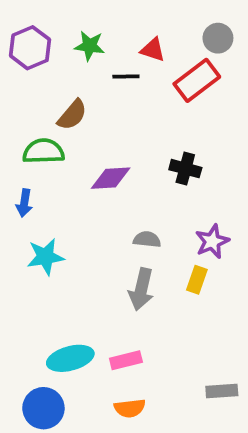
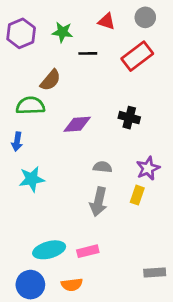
gray circle: (218, 38) -> (145, 17), moved
red triangle: (153, 50) -> (107, 21), moved
orange semicircle: (130, 408) -> (72, 285), moved

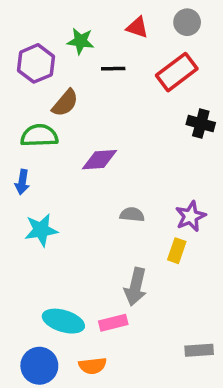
purple hexagon: (21, 33) -> (36, 63), moved
black cross: (129, 118) -> (201, 124), moved
gray arrow: (99, 202) -> (136, 287), moved
cyan ellipse: (49, 250) -> (63, 321), turned 32

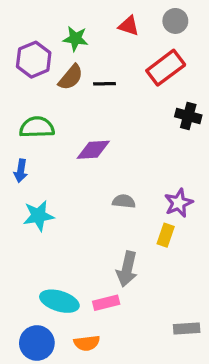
black line: (113, 69) -> (104, 84), moved
brown semicircle: (65, 103) -> (71, 77), moved

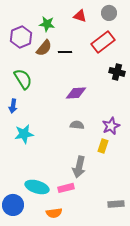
green semicircle: (37, 127) -> (23, 79), turned 60
purple diamond: (93, 150) -> (76, 93), moved
blue circle: (37, 343) -> (13, 205), moved

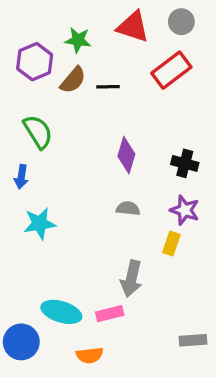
red triangle: (80, 16) -> (133, 27), size x1.5
black cross: (117, 72) -> (185, 163), moved
purple diamond: (76, 93) -> (126, 155), turned -70
purple star: (111, 126) -> (185, 210), turned -30

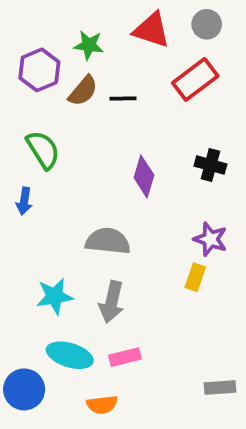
black cross: (185, 163) -> (210, 165), moved
gray semicircle: (128, 208) -> (108, 241), moved, size x1.6
cyan star: (40, 223) -> (55, 296), moved
gray arrow: (131, 279) -> (112, 302), moved

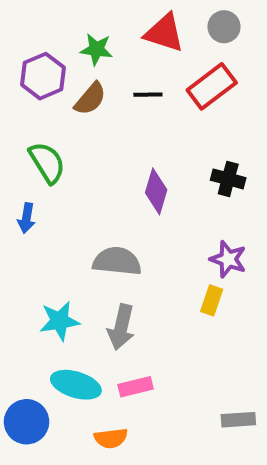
black line: (123, 98) -> (148, 95), moved

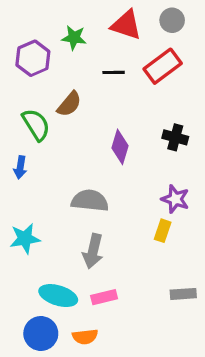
brown semicircle: (90, 99) -> (69, 104), moved
cyan star: (59, 321) -> (25, 239), moved
gray rectangle: (238, 420) -> (183, 294), moved
blue circle: (27, 422) -> (41, 334), moved

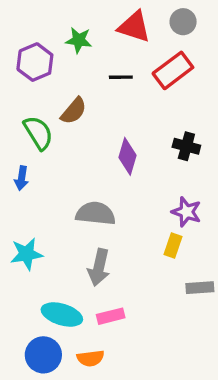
gray rectangle: (183, 294) -> (200, 288), moved

